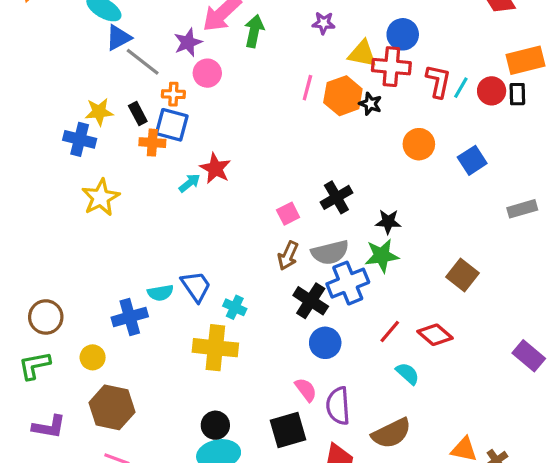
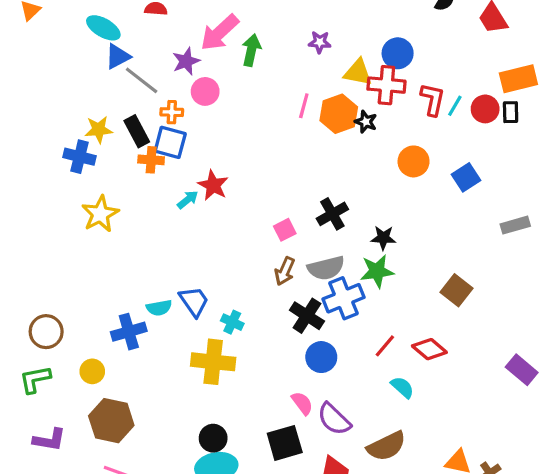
black rectangle: (138, 113) -> (137, 131), size x1.4
purple semicircle: (338, 406) -> (334, 419), turned -42

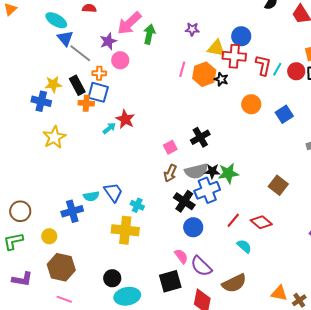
blue triangle: (118, 56) -> (65, 38), turned -42
black star: (383, 238) -> (212, 171), moved
black circle: (213, 438) -> (112, 278), moved

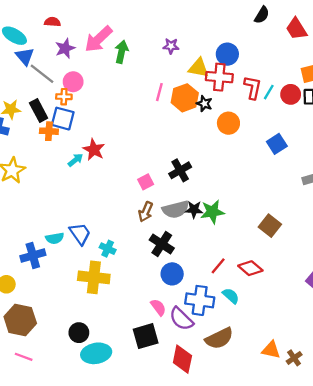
purple star: (108, 41) -> (65, 48), moved
pink circle: (120, 60) -> (73, 82), moved
orange circle: (251, 104) -> (228, 123), moved
blue cross: (207, 190) -> (200, 300), moved, turned 30

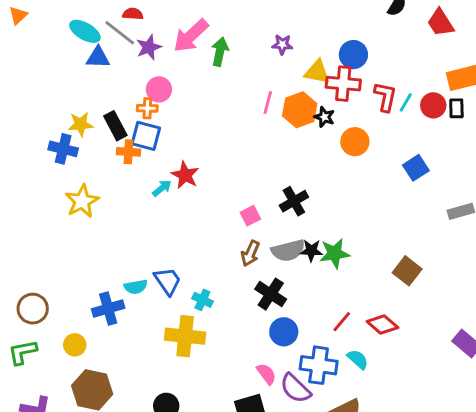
blue triangle: (25, 56) -> (98, 57), turned -48
gray line: (42, 74) -> (120, 33), moved

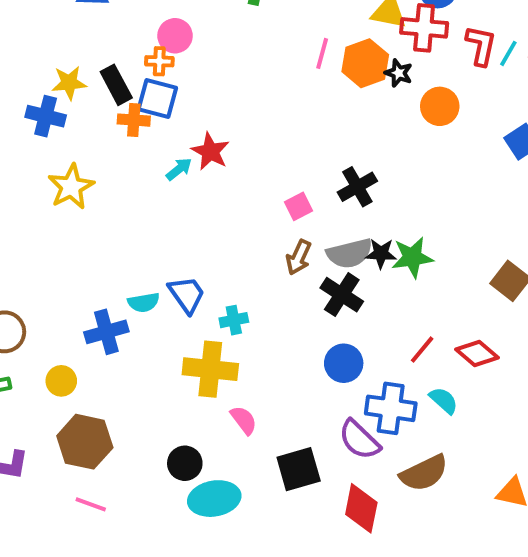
black cross: (271, 294) -> (342, 295), moved
cyan cross: (202, 300) -> (234, 320), turned -36
pink semicircle: (266, 374) -> (244, 420), moved

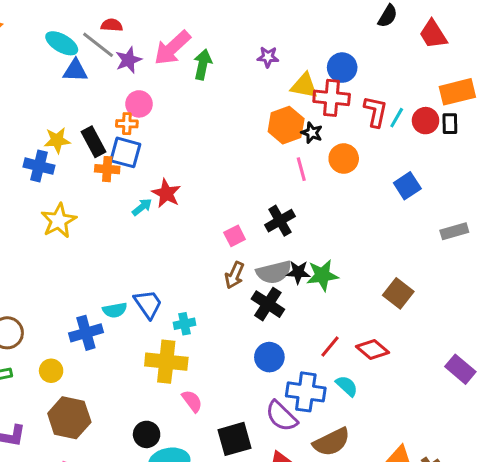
pink line: (322, 53) -> (301, 169), moved, turned -30

